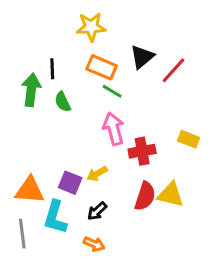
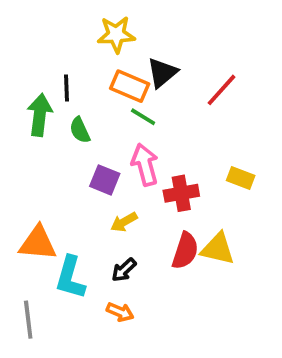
black triangle: (142, 57) -> (162, 73), moved
purple square: (70, 183) -> (105, 180), moved
gray line: (22, 234) -> (28, 320), moved

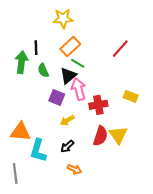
black triangle: (162, 73) -> (68, 76), moved
orange rectangle: (130, 86) -> (70, 47), turned -66
yellow triangle: (218, 249) -> (118, 135), turned 42
orange arrow: (120, 312) -> (74, 169), moved

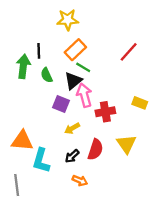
red semicircle: (100, 136) -> (95, 150), moved

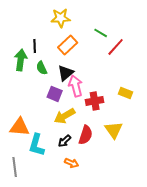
green line: (83, 67) -> (101, 33), moved
yellow arrow: (72, 128) -> (65, 116), size x1.5

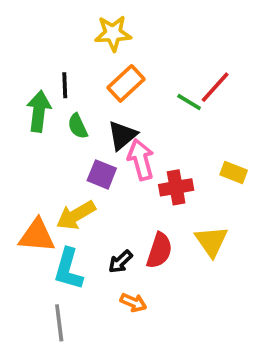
green line: (101, 33) -> (189, 102), moved
yellow arrow: (65, 116) -> (76, 215), moved
gray line: (15, 167) -> (59, 323), moved

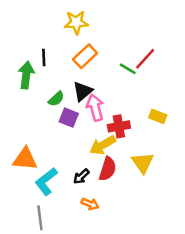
green semicircle: (78, 126) -> (56, 99), moved, turned -108
yellow arrow: (76, 215) -> (103, 145), moved
cyan L-shape: (68, 269) -> (46, 181), turned 36

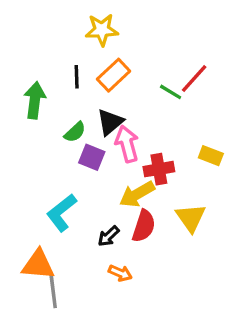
black line: (44, 57) -> (77, 77), moved
orange triangle: (25, 159) -> (38, 265), moved
cyan L-shape: (46, 181) -> (62, 213), moved

